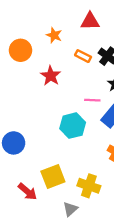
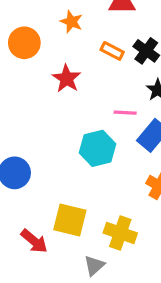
yellow square: (53, 177) -> (70, 220), turned 35

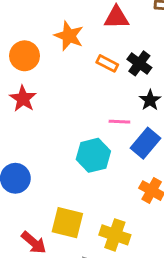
orange star: (71, 22) -> (69, 36), size x1.4
red star: (67, 79) -> (23, 99), moved

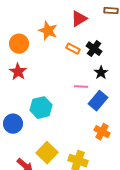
red triangle: (116, 18) -> (79, 19), turned -30
cyan hexagon: (93, 155) -> (41, 108), moved
yellow square: (67, 223) -> (47, 153), turned 30

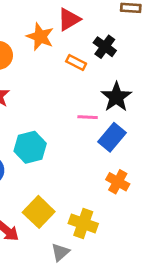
red triangle: (79, 19) -> (69, 19), moved
black cross: (94, 49) -> (105, 47), moved
black star: (101, 73) -> (116, 97), size x1.5

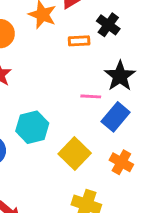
orange rectangle: (76, 62) -> (79, 41), turned -30
yellow square: (39, 212) -> (75, 153), moved

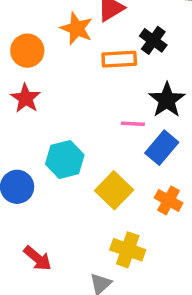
orange rectangle: (79, 41) -> (119, 59), size x1.4

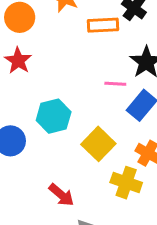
yellow cross: (128, 250) -> (126, 183), moved
red arrow: (37, 258) -> (61, 195), moved

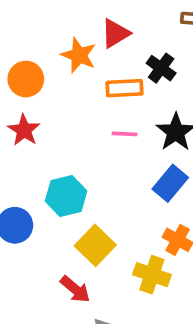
pink line: (115, 84) -> (125, 134), moved
yellow square: (98, 144) -> (95, 245), moved

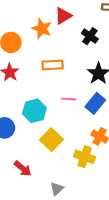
orange rectangle: (125, 88) -> (53, 65), moved
pink line: (125, 134) -> (69, 99), moved
red arrow: (75, 289) -> (23, 168), moved

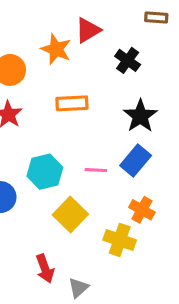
pink line: (69, 99) -> (96, 170), moved
red arrow: (23, 168) -> (45, 269), moved, turned 30

